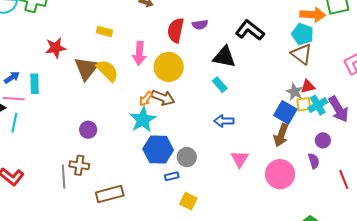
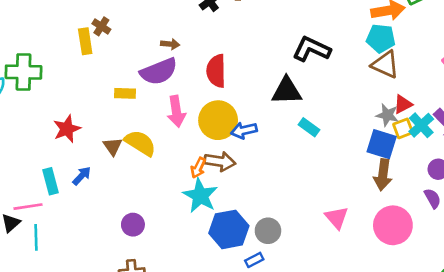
purple semicircle: (200, 25) -> (159, 71), moved, size x1.8
brown triangle: (86, 68) -> (113, 146), size x0.6
blue arrow: (12, 77) -> (82, 176), moved
cyan rectangle: (220, 85) -> (309, 127), moved
blue arrow: (224, 121) -> (244, 130), moved

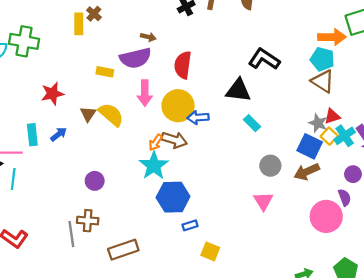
yellow square: (403, 128) -> (329, 136), turned -35
brown arrow: (383, 175) -> (307, 172), turned 50
pink circle: (393, 225) -> (326, 216), moved
gray circle: (268, 231) -> (270, 166), moved

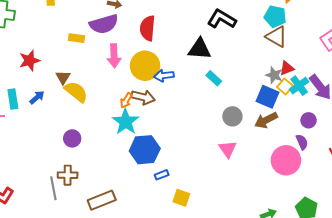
yellow semicircle: (111, 115) -> (76, 92), moved

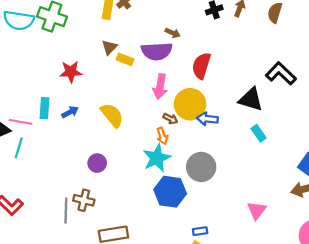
brown triangle: (63, 77) -> (109, 47), moved
brown arrow: (143, 97) -> (170, 119), moved, size x0.6
orange arrow: (126, 100) -> (162, 136), turned -63
gray circle: (232, 116) -> (201, 167), moved, size x1.4
blue rectangle: (162, 175) -> (200, 231), moved

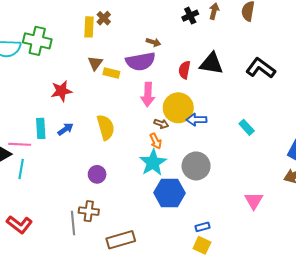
red semicircle: (201, 66) -> (184, 70), size x0.7
black triangle: (251, 99) -> (211, 64), moved
yellow semicircle: (112, 115) -> (106, 127), turned 30

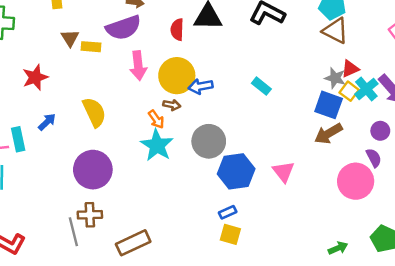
brown arrow: (161, 124) -> (172, 105), moved
cyan rectangle: (41, 128) -> (18, 139), moved
purple circle: (97, 174) -> (93, 170), size x1.8
blue hexagon: (170, 193) -> (236, 171), moved

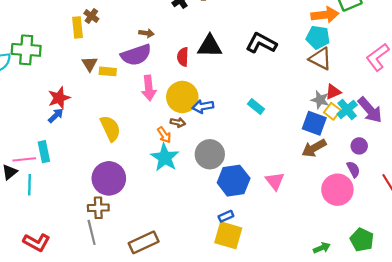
blue arrow: (47, 122) -> (56, 116), moved
brown cross: (90, 215) -> (98, 208), moved
yellow square: (230, 234) -> (228, 235), size x1.5

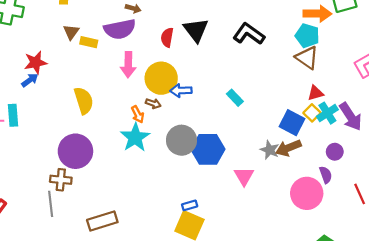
black triangle: (210, 46) -> (196, 30), turned 44
gray star: (320, 100) -> (270, 150), moved
blue hexagon: (234, 181) -> (208, 149), moved

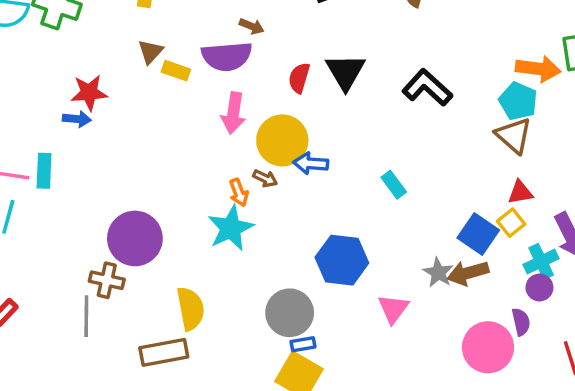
blue arrow: (30, 80) -> (77, 119), turned 35
yellow semicircle: (84, 101) -> (190, 309), moved
cyan cross: (327, 113) -> (541, 261), moved
gray circle: (181, 140) -> (290, 313), moved

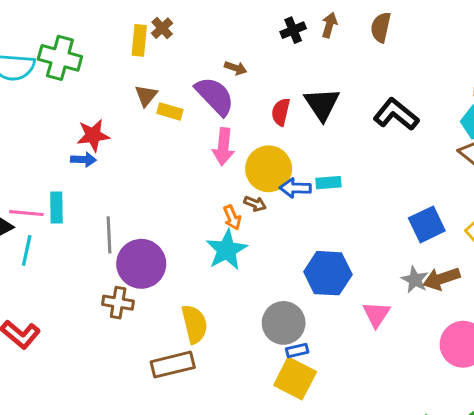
purple semicircle: (227, 56) -> (215, 96), turned -126
cyan rectangle: (394, 185) -> (328, 183), moved, turned -55
blue square: (478, 234) -> (427, 224), moved, turned 33
gray line: (86, 316) -> (109, 235), moved

